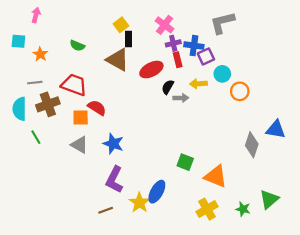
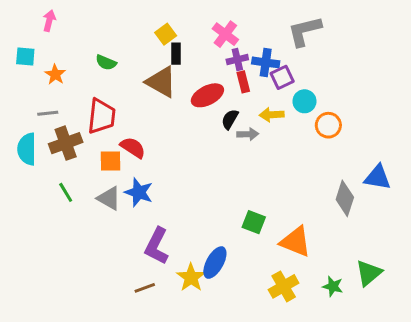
red trapezoid: (74, 85) -> (101, 116), turned 76
green line: (36, 137) -> (66, 192), moved
blue star: (113, 144) -> (139, 192), moved

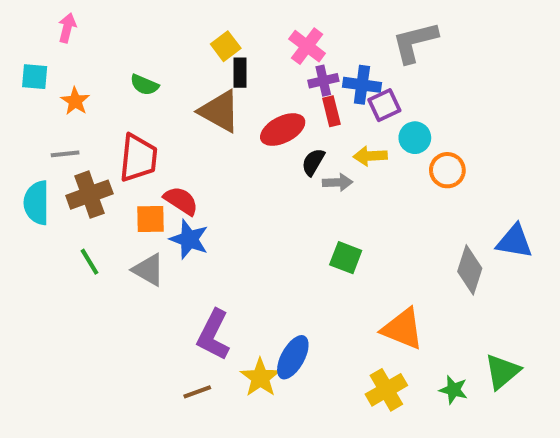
blue star: (139, 192) -> (189, 239), moved
green square: (254, 222) -> (346, 258), moved

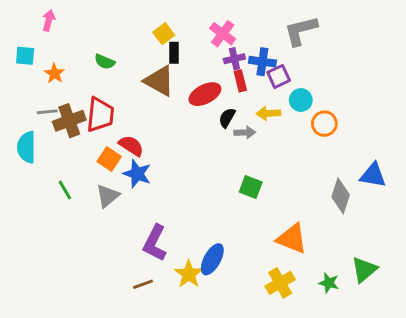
brown cross: (89, 195) -> (69, 121), moved
orange square: (150, 219) -> (109, 159), turned 35
gray triangle: (148, 270) -> (108, 196), turned 50

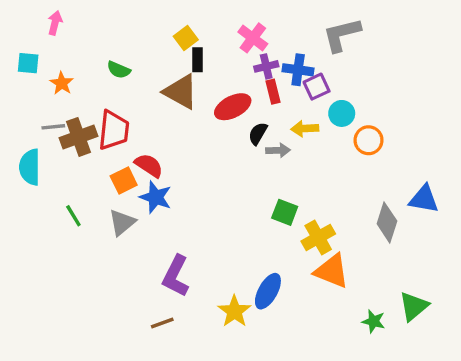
orange square: (109, 159) -> (124, 180), turned 30
blue ellipse: (212, 259) -> (268, 291), moved
yellow star: (189, 274) -> (234, 311), moved
yellow cross: (280, 283) -> (318, 238), moved

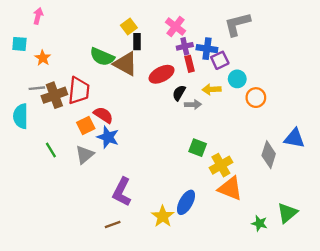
green semicircle: (119, 70) -> (102, 57), moved, size x1.5

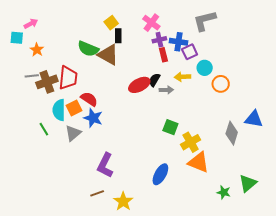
pink arrow: (38, 16) -> (31, 24), moved, turned 48
red ellipse: (162, 74) -> (139, 85), moved
cyan semicircle: (21, 116) -> (59, 110), moved
yellow star: (163, 216) -> (123, 201), moved

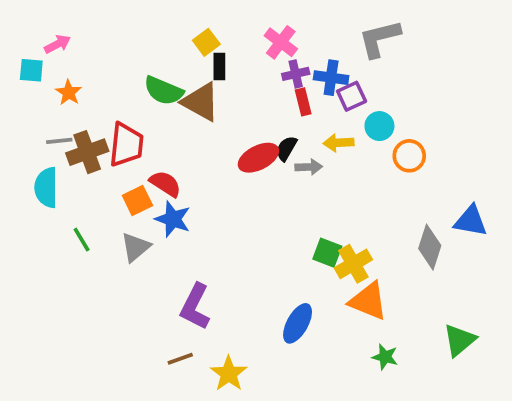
cyan semicircle: (59, 110) -> (46, 187), moved
green square: (170, 127) -> (327, 253), moved
green star: (224, 192) -> (385, 357), moved

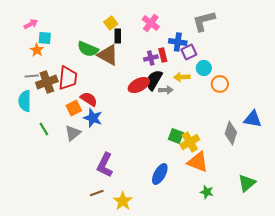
cyan square: (31, 70) -> (45, 38), moved
purple cross: (296, 74) -> (151, 58), moved
black semicircle: (286, 148) -> (154, 80), size x1.5

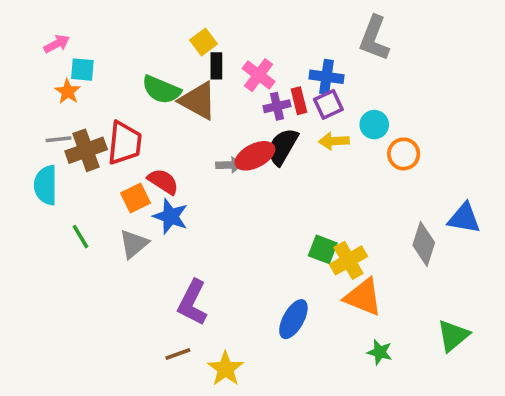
gray L-shape: (204, 21) -> (374, 38), turned -55
pink cross: (151, 23) -> (259, 75), moved
purple square: (189, 52) -> (328, 104), moved
gray arrow: (166, 90) -> (229, 165), moved

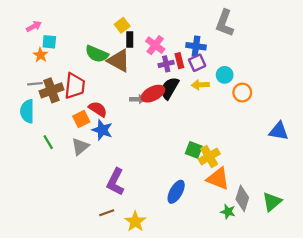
gray diamond: (424, 244) -> (242, 198), moved

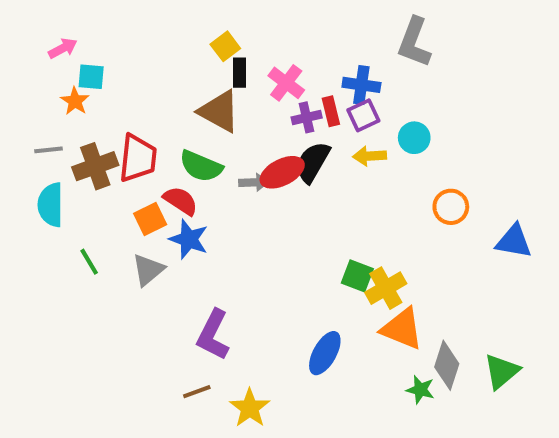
green semicircle: (97, 54) -> (201, 166), moved
gray line: (35, 84) -> (49, 150), moved
orange circle: (242, 93) -> (451, 207), moved

